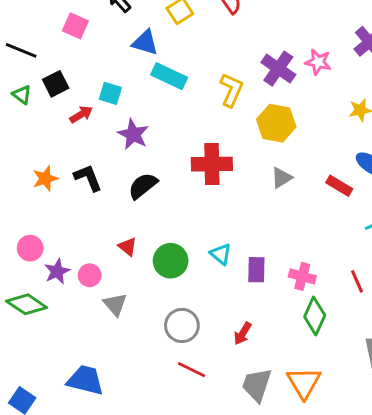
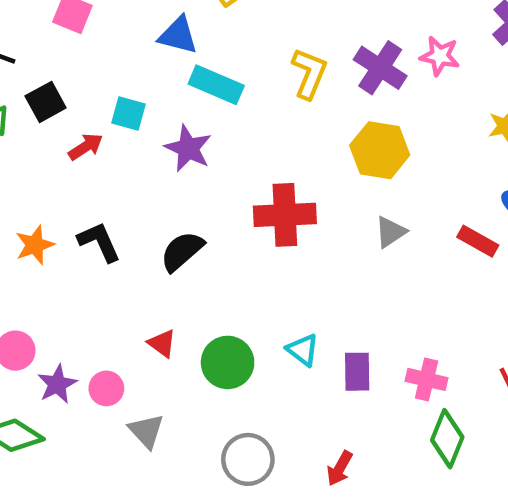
yellow L-shape: (231, 90) -> (309, 73), moved
purple star: (133, 134) -> (188, 148), moved

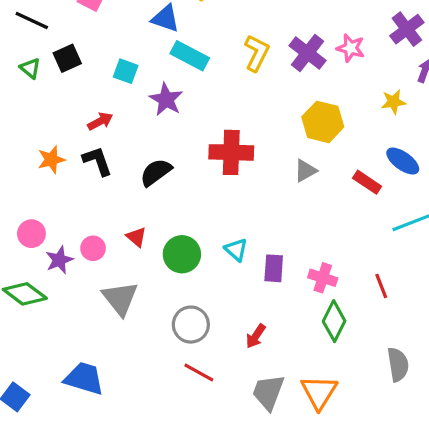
red arrow: (86, 147) -> (100, 121), moved
yellow hexagon: (380, 150) -> (323, 122), moved
pink circle: (106, 388) -> (93, 248), moved
gray triangle: (146, 431) -> (120, 298), size x1.4

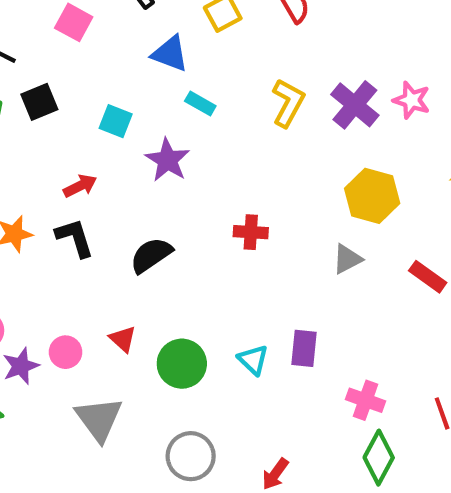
cyan rectangle: (190, 56) -> (200, 104), size x0.6
red cross: (231, 152) -> (251, 232), size x0.6
purple rectangle: (274, 268) -> (304, 348), moved

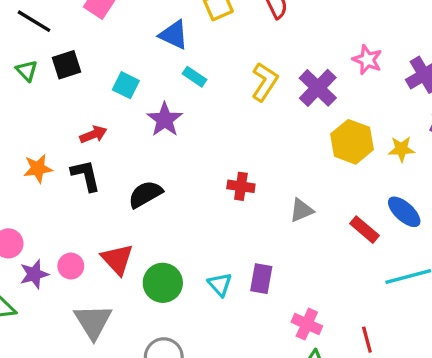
pink star: (412, 100) -> (367, 60), moved
yellow hexagon: (372, 196) -> (352, 142), moved
red cross: (251, 232) -> (241, 186), moved
red triangle: (123, 339) -> (117, 259), size x1.5

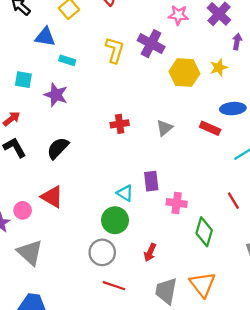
blue ellipse: (404, 212) -> (233, 109), turned -30
green circle: (163, 283) -> (115, 220), moved
gray triangle: (93, 322) -> (30, 252), moved
pink cross: (307, 324) -> (177, 203), moved

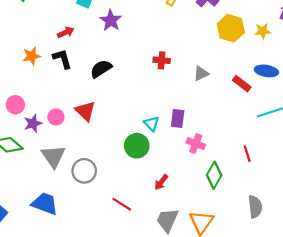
gray circle: (102, 252) -> (84, 171), moved

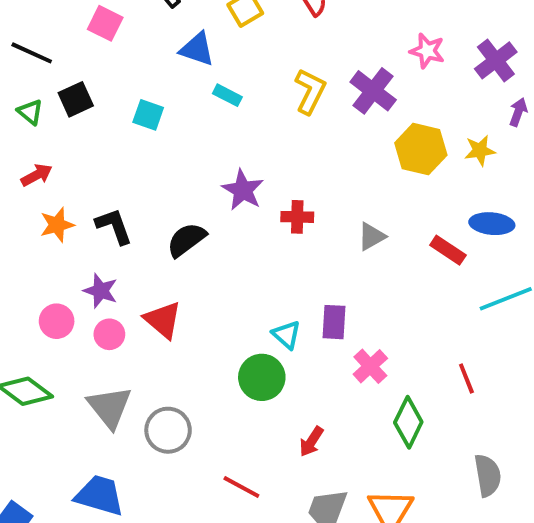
purple star: (111, 20) -> (243, 190), moved
red arrow: (66, 32) -> (37, 175), moved
pink circle: (15, 105) -> (57, 321), moved
purple star: (33, 123) -> (101, 291), moved, turned -30
pink cross: (196, 144) -> (370, 366), turned 30

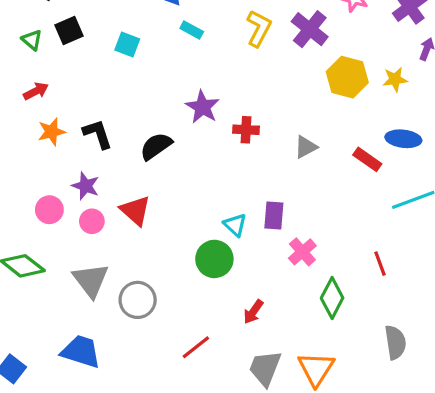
red line: (241, 487) -> (196, 347), turned -68

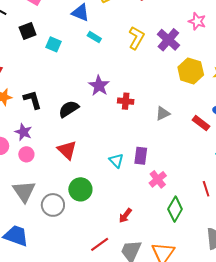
black square: (69, 31) -> (28, 31), moved
red triangle: (135, 211) -> (67, 150), moved
green circle: (214, 259) -> (80, 189), moved
red line: (196, 347) -> (100, 244), moved

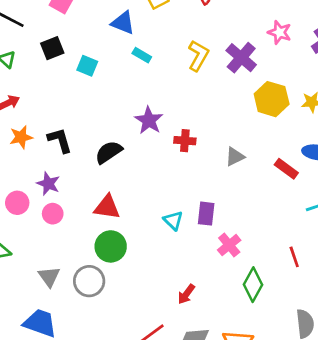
red triangle: (67, 150) -> (107, 207), turned -35
green circle: (80, 189) -> (111, 246), moved
gray triangle: (24, 191) -> (49, 277), moved, size x0.7

